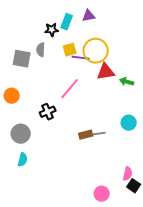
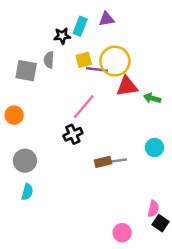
black cross: (48, 112) -> (73, 134), moved

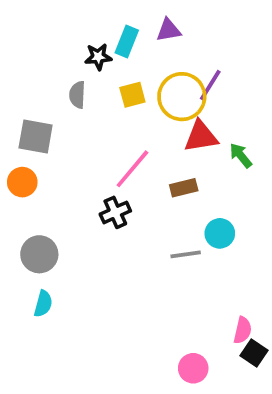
purple line: (97, 69) -> (210, 85), moved, turned -65
gray square: (26, 71) -> (36, 136), moved
green arrow: (152, 98) -> (241, 155), turned 35
cyan circle: (155, 147) -> (220, 233), moved
brown rectangle: (103, 162) -> (184, 188), moved

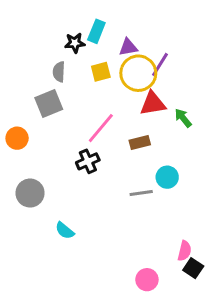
purple triangle: (169, 30) -> (128, 47), moved
gray square: (36, 136) -> (49, 104), moved, turned -32
cyan semicircle: (43, 304) -> (65, 231), moved, turned 114

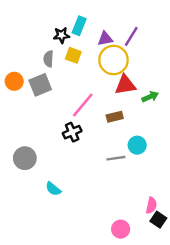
purple line: (160, 65) -> (131, 36), moved
yellow square: (101, 72) -> (73, 55), moved, turned 35
green arrow: (183, 118) -> (150, 97), turned 105
orange circle: (17, 138) -> (14, 81), moved

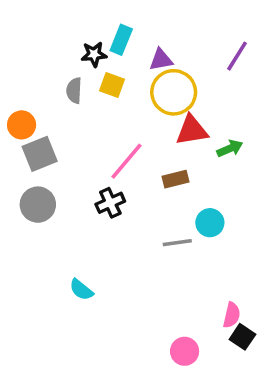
purple line: (131, 36) -> (237, 56), moved
gray square: (40, 85) -> (40, 154), moved
gray circle: (25, 158) -> (38, 205), moved

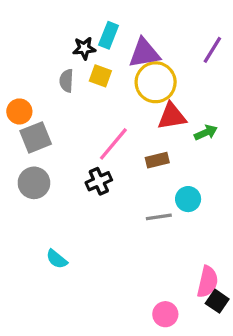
purple triangle: (161, 60) -> (144, 53), size x1.5
cyan semicircle: (81, 290) -> (57, 259), moved
pink semicircle: (232, 315) -> (207, 282), size x1.4

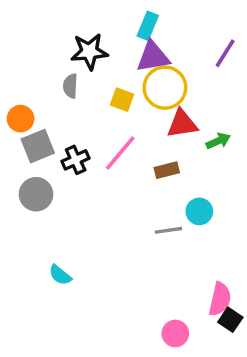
cyan rectangle: (109, 35) -> (148, 26), moved
black star: (84, 48) -> (89, 52), size x1.5
yellow square: (100, 76) -> (122, 100), moved
black cross: (99, 181) -> (76, 160), moved

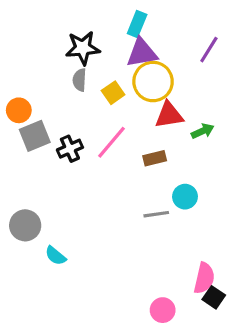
gray semicircle: (70, 86) -> (80, 80), moved
yellow square: (122, 100) -> (113, 93), turned 35
gray circle: (36, 194) -> (25, 225), moved

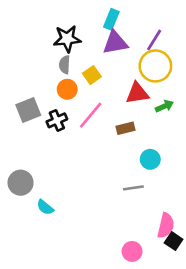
purple line: (209, 50) -> (154, 40), moved
yellow circle: (153, 82) -> (155, 66), moved
orange circle: (19, 110) -> (67, 89), moved
gray line: (156, 214) -> (133, 188), moved

